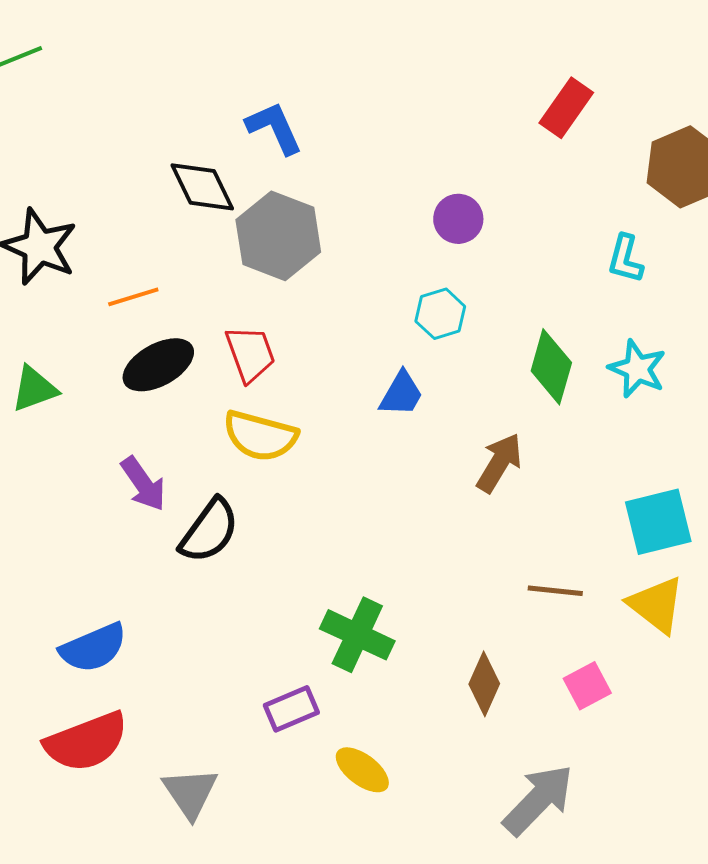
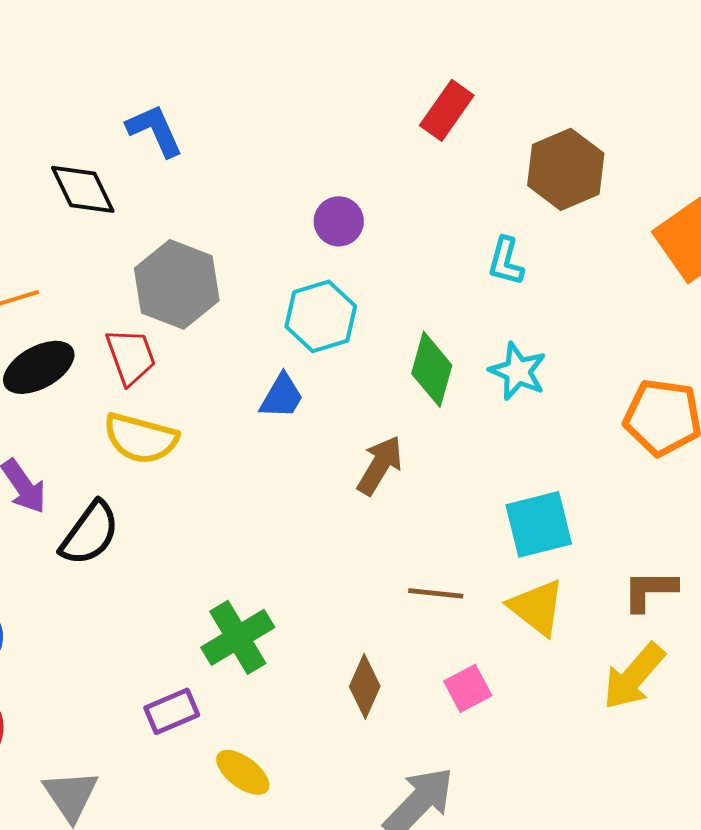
gray hexagon: (278, 236) -> (177, 284), moved
cyan hexagon: (440, 314) -> (321, 316), size x1.4
green cross: (357, 635) -> (238, 637), turned 34

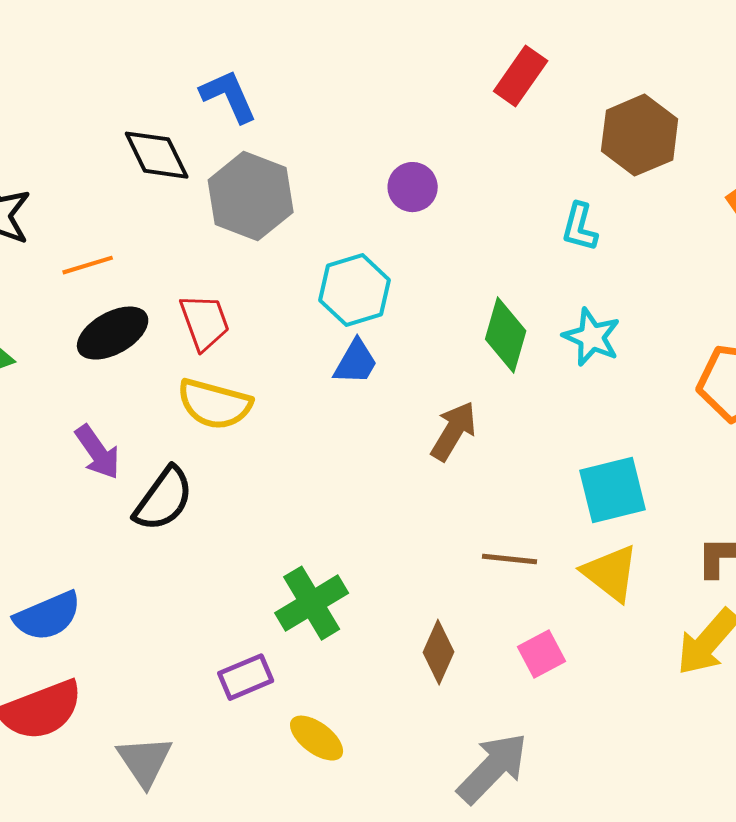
gray hexagon: (177, 284) -> (251, 196), moved
cyan hexagon: (321, 316) -> (355, 290), moved

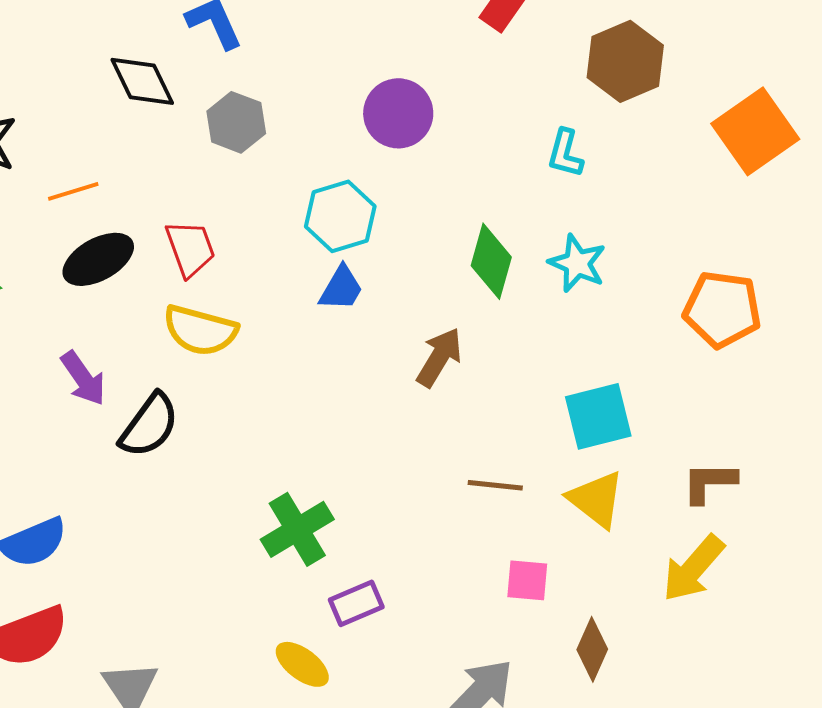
purple circle: (413, 187) -> (398, 113), size x1.4
gray hexagon: (251, 196) -> (236, 122), size x0.7
brown diamond: (439, 652) -> (592, 649), moved
pink square: (542, 654) -> (527, 580), turned 33
purple rectangle: (246, 677) -> (356, 603), moved

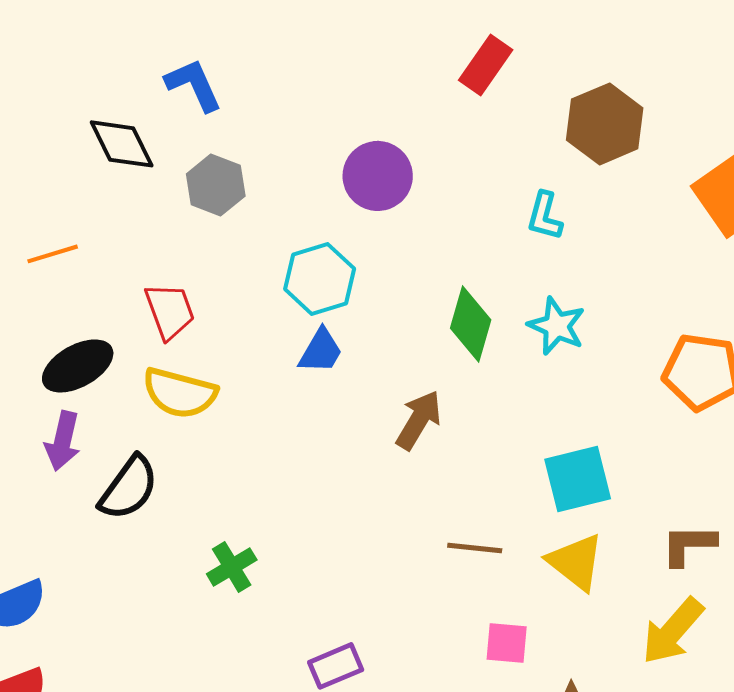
black ellipse: (98, 259) -> (78, 366), moved
purple arrow: (83, 378) -> (63, 441), turned 48
green cross: (297, 529) -> (232, 567), moved, size x0.7

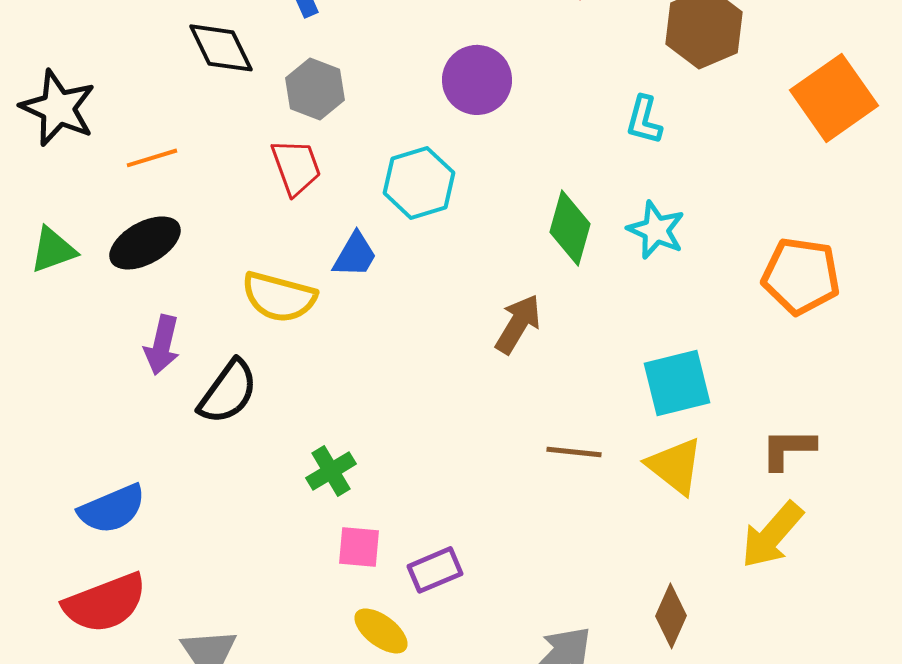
red trapezoid: (170, 311) -> (296, 167), moved
blue trapezoid: (321, 351) -> (355, 255), moved
black ellipse: (78, 366) -> (145, 243), moved
pink square: (507, 643) -> (359, 547), moved

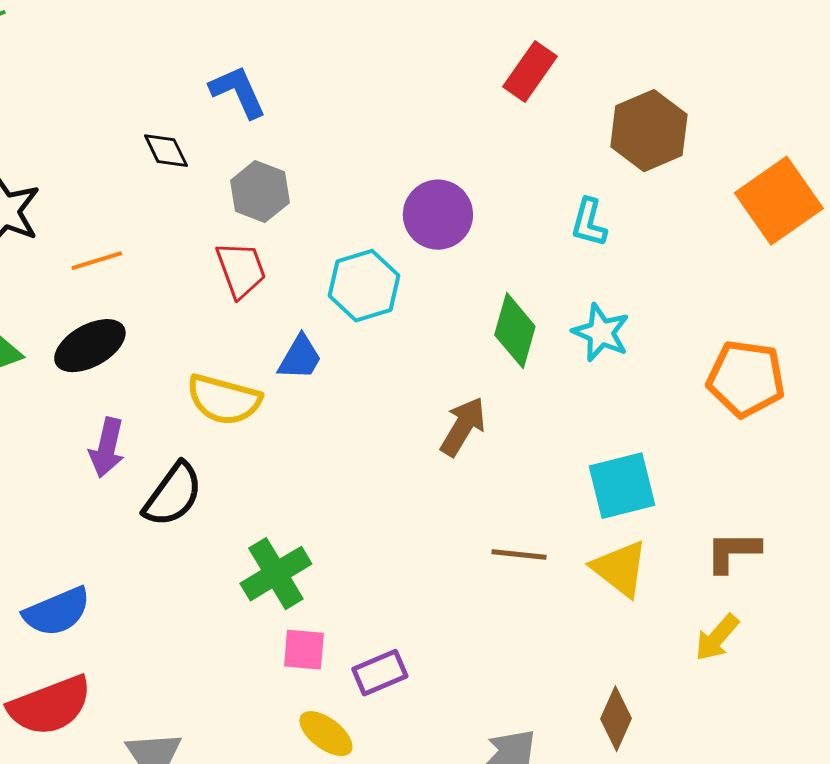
black diamond: (221, 48) -> (166, 151), size x0.7
purple circle: (477, 80) -> (438, 215), moved
green cross: (331, 471) -> (276, 574), size x1.4
yellow arrow: (772, 535) -> (717, 638), size x0.7

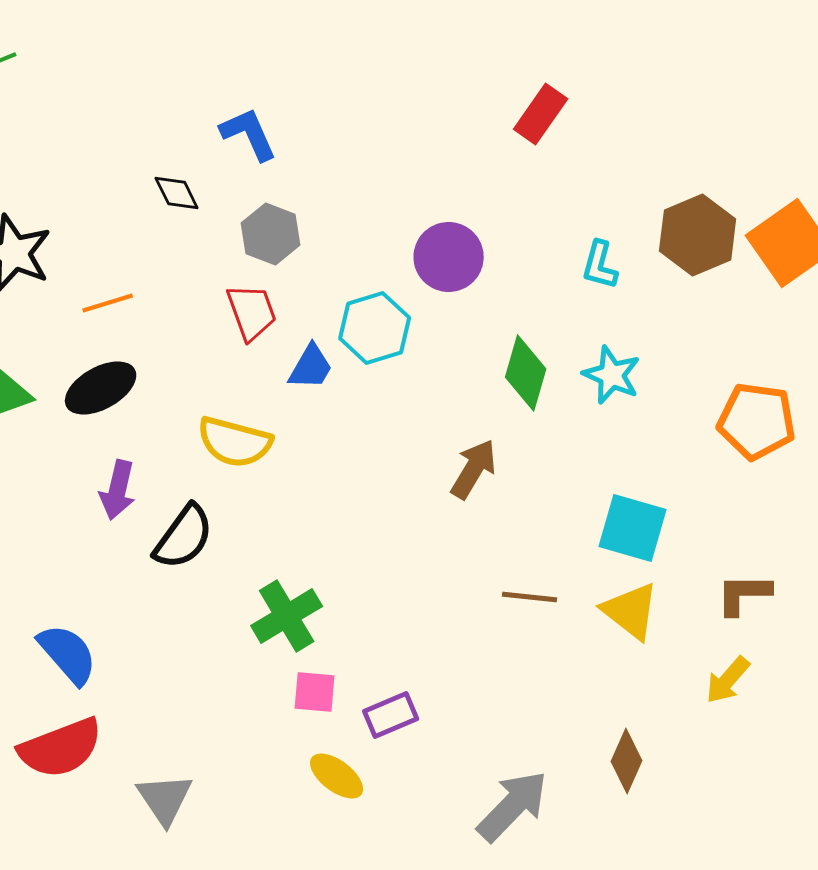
brown hexagon: (649, 131) -> (698, 235), moved
blue trapezoid: (300, 358) -> (311, 367), moved
cyan square: (622, 486) -> (633, 528), turned 30
blue semicircle: (57, 612) -> (68, 654), turned -108

